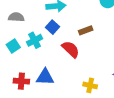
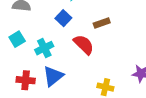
cyan cross: (35, 40) -> (44, 48), moved
blue triangle: (45, 77) -> (53, 76), turned -42

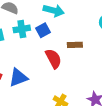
cyan cross: (44, 48) -> (22, 29), moved

